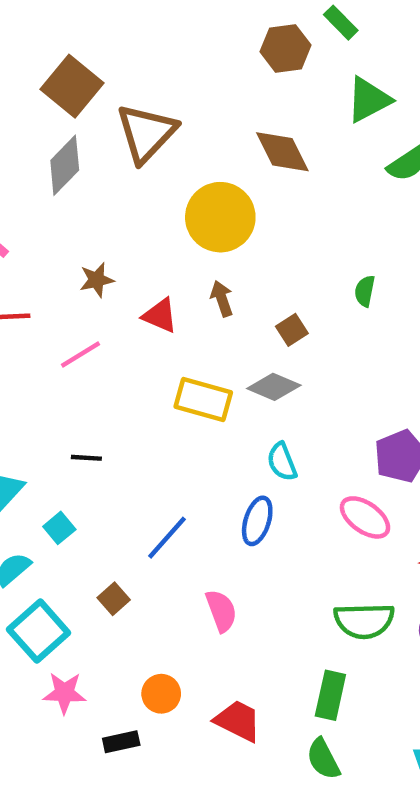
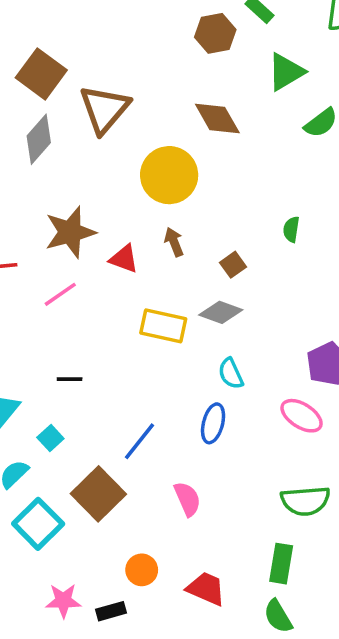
brown star: (97, 280) -> (70, 232), size x1.8
brown square: (114, 599) -> (98, 494), size x2.0
pink star: (64, 693) -> (63, 601), moved

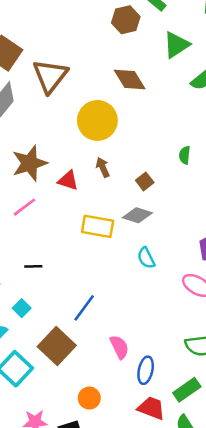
blue ellipse: (213, 423) -> (146, 370), moved
green rectangle: (281, 564) -> (187, 390), turned 48
red trapezoid: (206, 589) -> (151, 408), moved

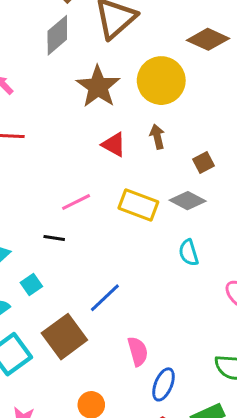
brown diamond: (130, 79) -> (208, 39), turned -44
brown star: (30, 163) -> (98, 87), moved, turned -30
pink line: (24, 207) -> (76, 202), moved

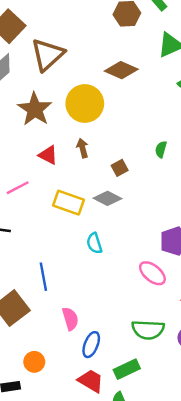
pink line: (76, 202) -> (18, 188), moved
cyan semicircle: (189, 253) -> (94, 243), moved
blue line: (105, 298) -> (43, 277), turned -56

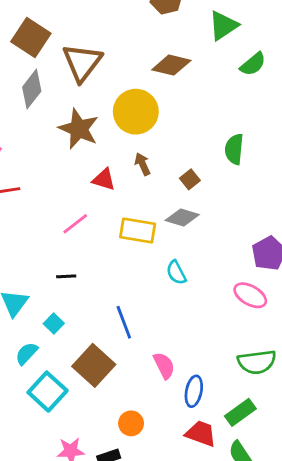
green semicircle: (161, 149) -> (234, 149), size x1.5

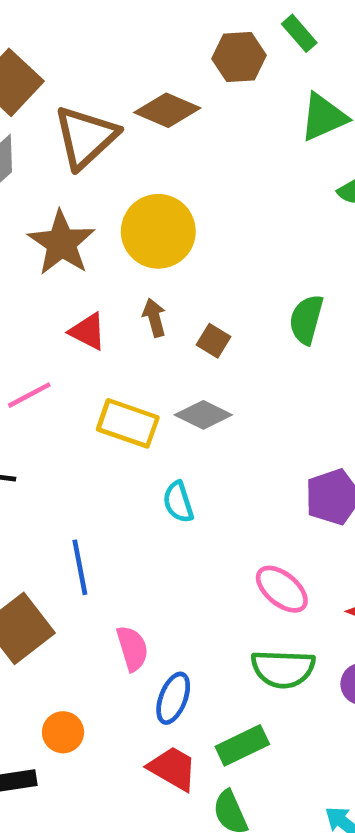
brown diamond: (171, 65) -> (167, 110), moved
brown square: (190, 179) -> (213, 341), moved, turned -30
pink ellipse: (250, 295) -> (282, 589), moved

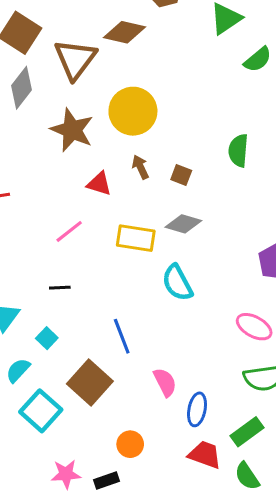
cyan semicircle: (178, 502) -> (177, 283), size x1.4

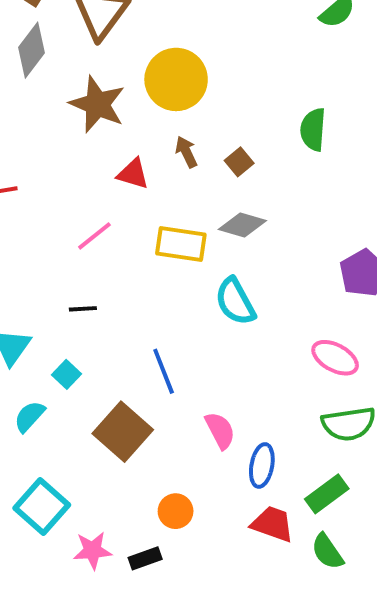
brown square: (181, 175) -> (239, 162), turned 30
cyan square: (41, 411) -> (42, 506), moved

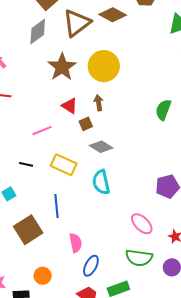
brown square: (239, 162) -> (86, 124), moved
gray diamond: (242, 225) -> (101, 147), moved
yellow rectangle: (181, 244) -> (64, 165), moved

